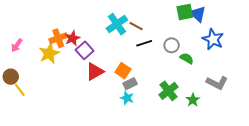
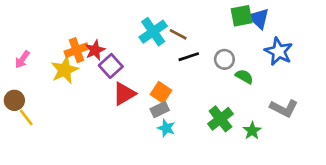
gray rectangle: (130, 84) -> (160, 110), moved

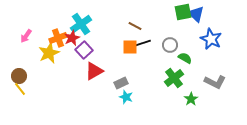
cyan cross: (153, 32) -> (81, 24), moved
pink arrow: (22, 59) -> (26, 36), moved
orange square: (161, 92) -> (130, 47), moved, turned -35
brown circle: (14, 100) -> (19, 76), moved
green cross: (220, 119) -> (174, 78), moved

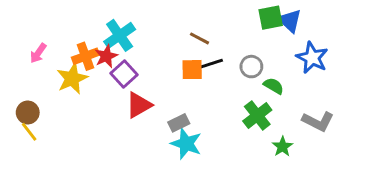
cyan star: (126, 97) -> (186, 144), size x1.5

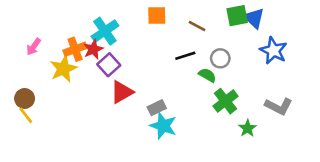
brown line: (200, 38) -> (197, 26), moved
orange square: (192, 70) -> (157, 16), moved
green semicircle: (274, 86) -> (207, 75), moved

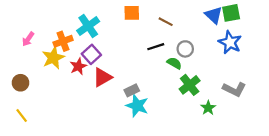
green square: (237, 16) -> (231, 13), moved
red star: (93, 49) -> (78, 66), moved
yellow line: (26, 115) -> (22, 115), moved

